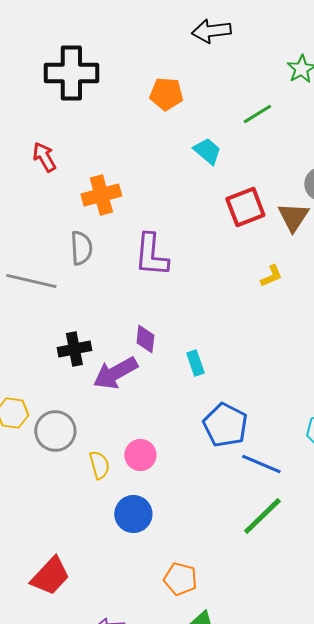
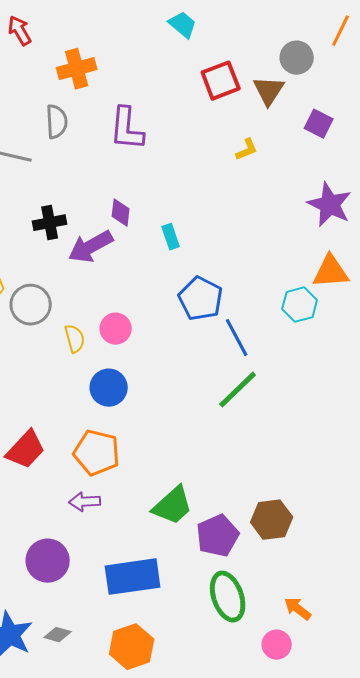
blue line: (261, 464) -> (237, 338), turned 39
orange pentagon: (180, 579) -> (97, 453), moved, size x1.4

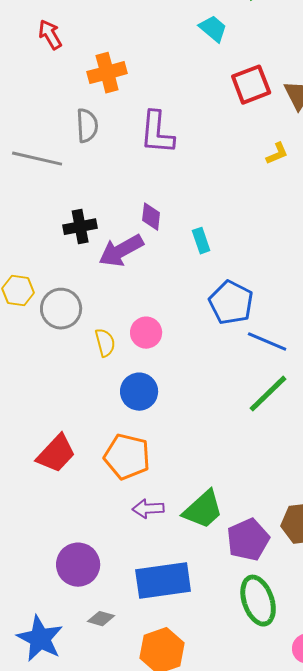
blue line: (237, 338) -> (267, 342), turned -39
purple arrow: (85, 502) -> (148, 509), moved
gray diamond: (58, 635) -> (101, 619), moved

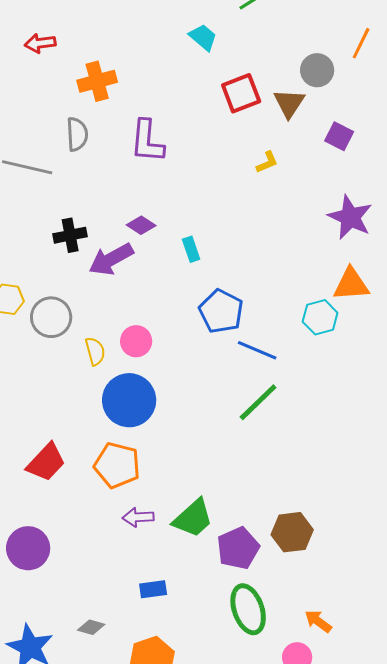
red arrow: (50, 35) -> (40, 43), turned -68
purple diamond: (151, 217) -> (141, 225), turned -64
blue circle: (139, 392) -> (129, 400), size x1.4
purple circle: (78, 565) -> (28, 548), moved
blue rectangle: (163, 581) -> (153, 589), size x0.5

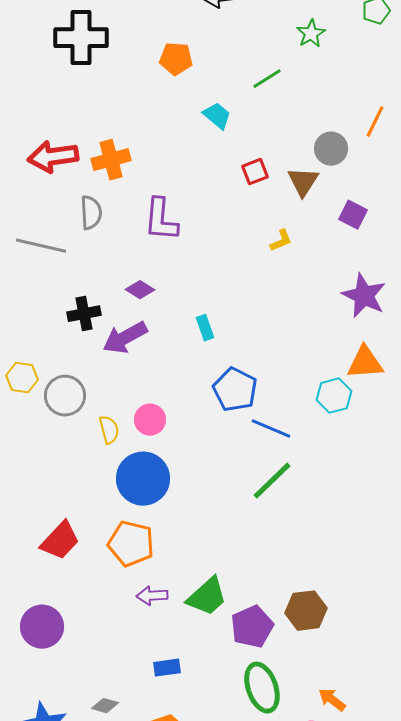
red arrow: (40, 43) -> (53, 157), moved, size x1.6
red square: (241, 93) -> (255, 172), size x0.7
purple diamond: (141, 225) -> (140, 290), moved

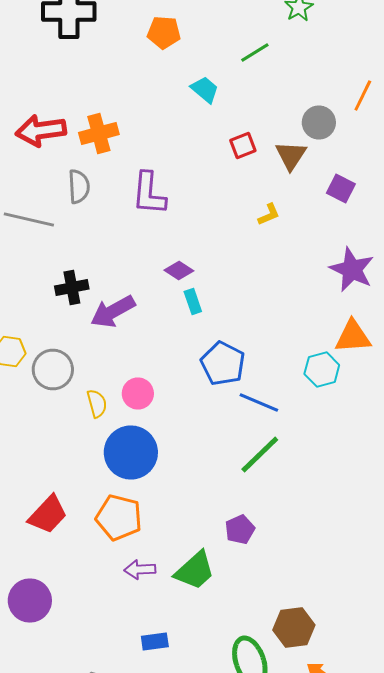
purple diamond: (140, 290) -> (179, 270), moved
brown hexagon: (306, 611) -> (294, 628), moved
purple pentagon: (252, 627) -> (240, 530), moved, size x0.7

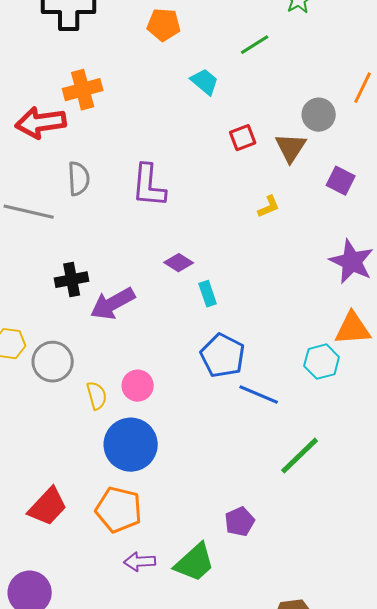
orange cross: (99, 134) -> (83, 90), moved
cyan rectangle: (193, 302) -> (208, 294), moved
green line: (260, 454) -> (300, 456), moved

